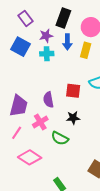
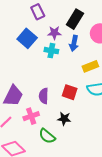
yellow rectangle: (86, 50) -> (90, 66), moved, turned 42

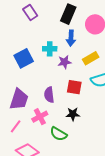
purple star: (54, 33) -> (65, 62), moved
blue square: (27, 38) -> (24, 58), moved, turned 30

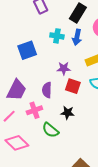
cyan cross: (50, 49) -> (57, 36), moved
purple star: (65, 62) -> (64, 68), moved

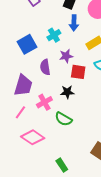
cyan cross: (57, 36) -> (54, 35), moved, turned -32
purple semicircle: (47, 90) -> (45, 67), moved
black star: (68, 113) -> (67, 92), moved

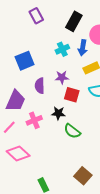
blue arrow: (74, 23) -> (83, 48), moved
cyan cross: (54, 35) -> (62, 49), moved
green semicircle: (64, 119) -> (72, 131), moved

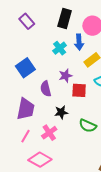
black star: (58, 113) -> (61, 112), moved
pink cross: (34, 120) -> (49, 133), moved

